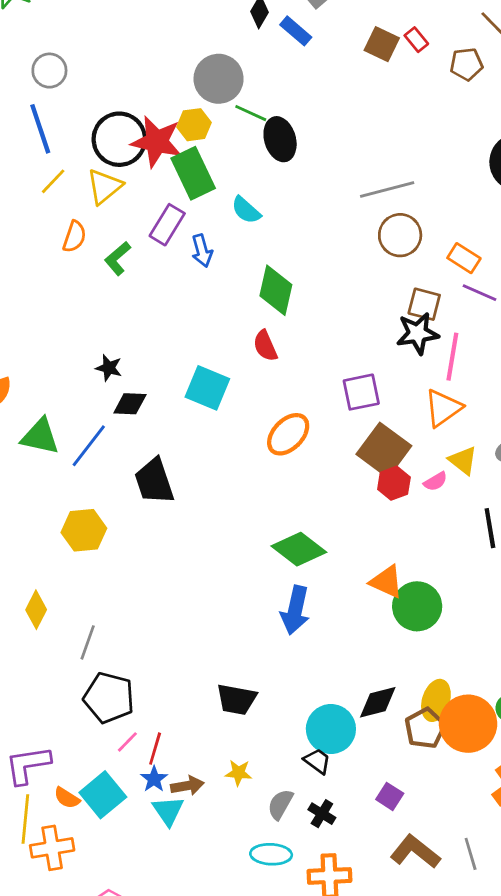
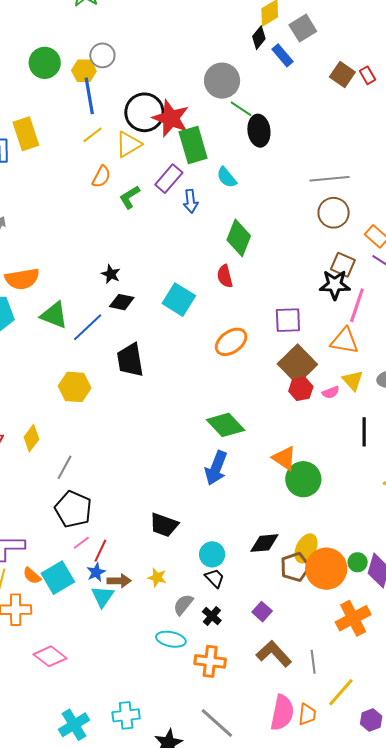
yellow hexagon: (194, 125) -> (84, 71), moved
orange triangle: (443, 408) -> (344, 341), turned 36
cyan circle: (331, 729) -> (212, 554), moved, size x0.7

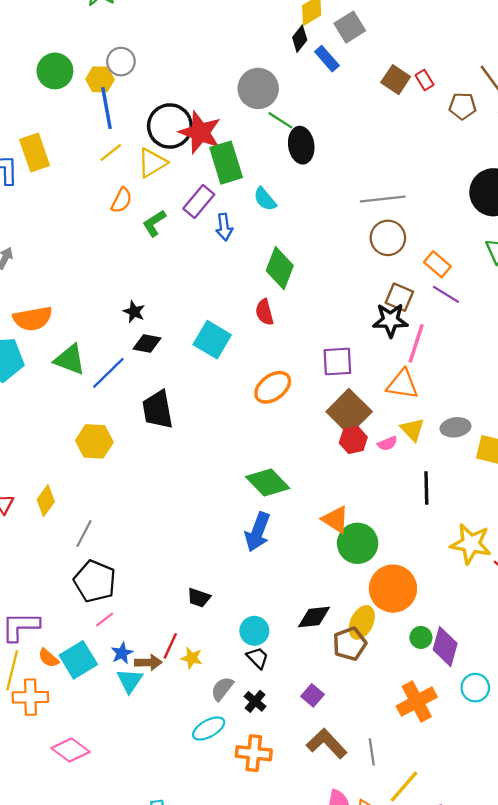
black trapezoid: (164, 525) -> (199, 598), size x0.7
red line: (100, 551) -> (170, 646), moved
orange circle: (326, 569) -> (393, 589), moved
cyan ellipse: (171, 639) -> (209, 728), turned -40

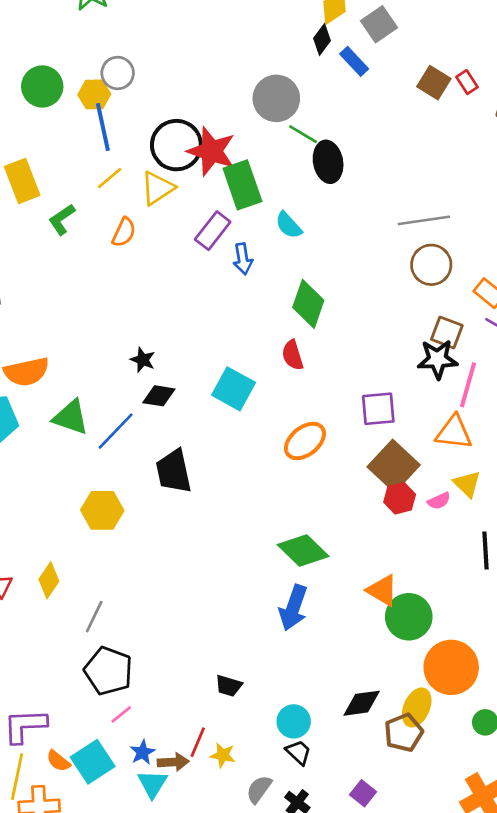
green L-shape: (154, 223) -> (62, 219), moved

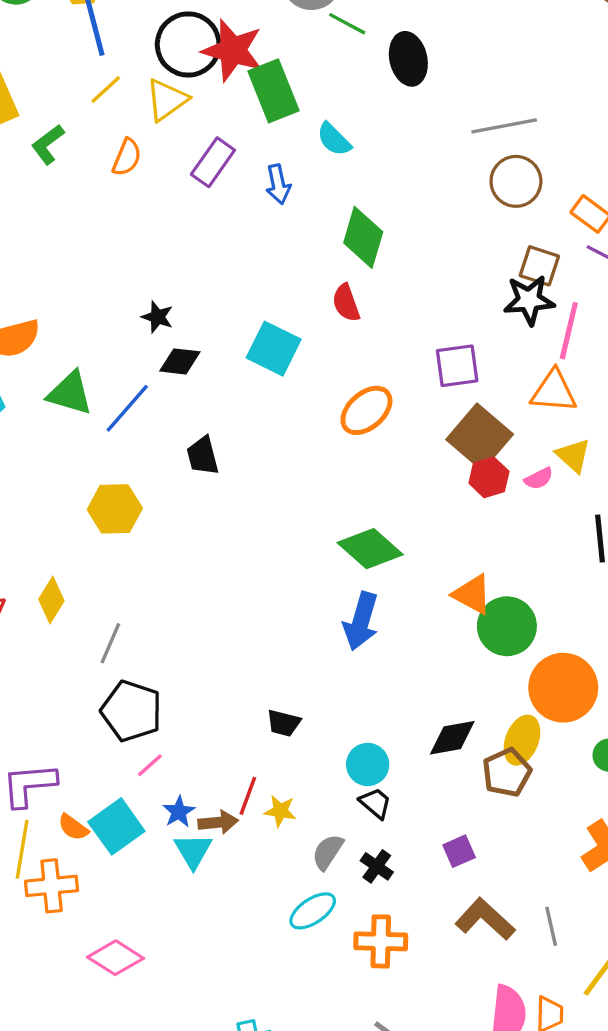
black ellipse: (328, 162) -> (408, 59), moved
purple rectangle: (213, 231) -> (213, 162), moved
black trapezoid: (174, 471) -> (203, 456), size x0.7
purple square: (363, 793) -> (459, 851), turned 30

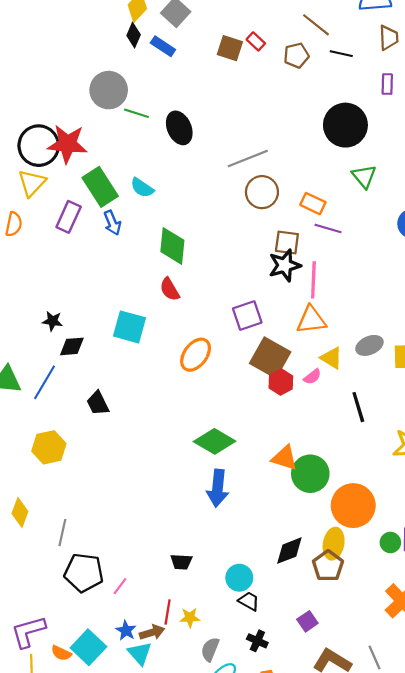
green rectangle: (274, 91) -> (100, 187), moved
pink line: (150, 765) -> (120, 586), moved
gray semicircle: (328, 852) -> (210, 649), moved

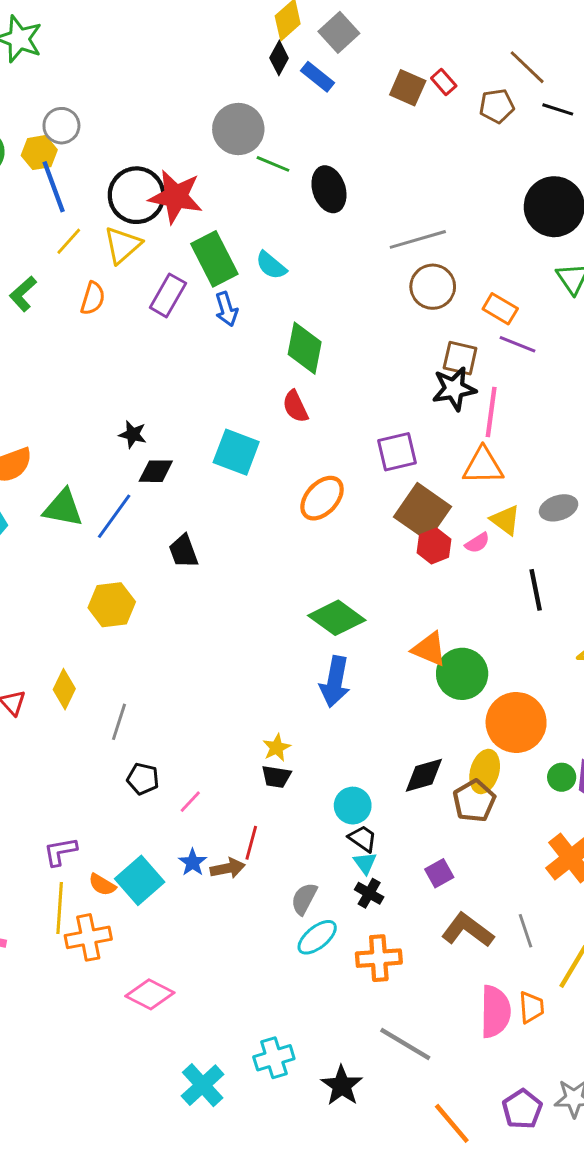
black pentagon: (84, 573) -> (143, 779), size x0.6
yellow star: (190, 618) -> (277, 748), moved, turned -30
purple L-shape: (28, 632) -> (60, 852), size x0.7
cyan triangle: (140, 653) -> (365, 863), moved, size x0.7

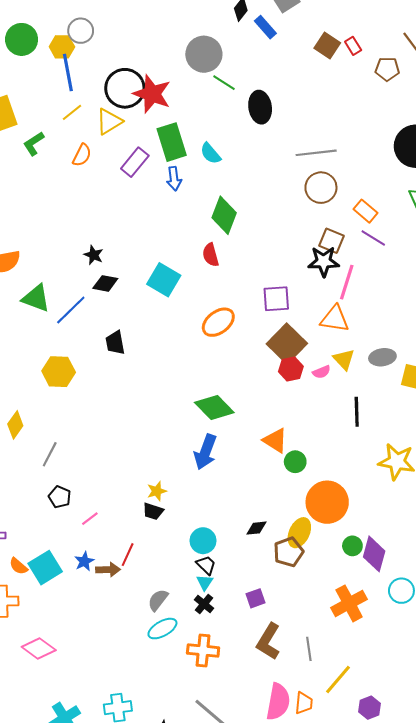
green circle: (462, 674) -> (295, 462), size x0.6
black diamond: (424, 775) -> (256, 528), size x0.7
brown L-shape: (468, 930) -> (268, 641), turned -105

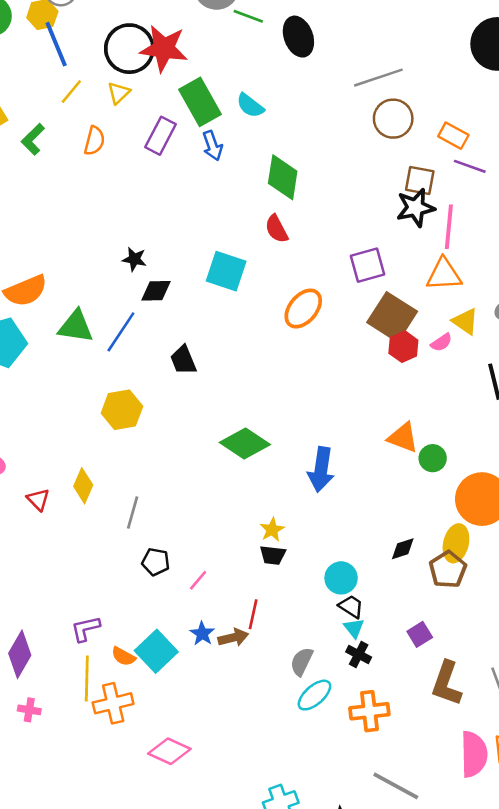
yellow triangle: (109, 121) -> (119, 93), size x0.7
green diamond: (214, 408) -> (245, 444), moved

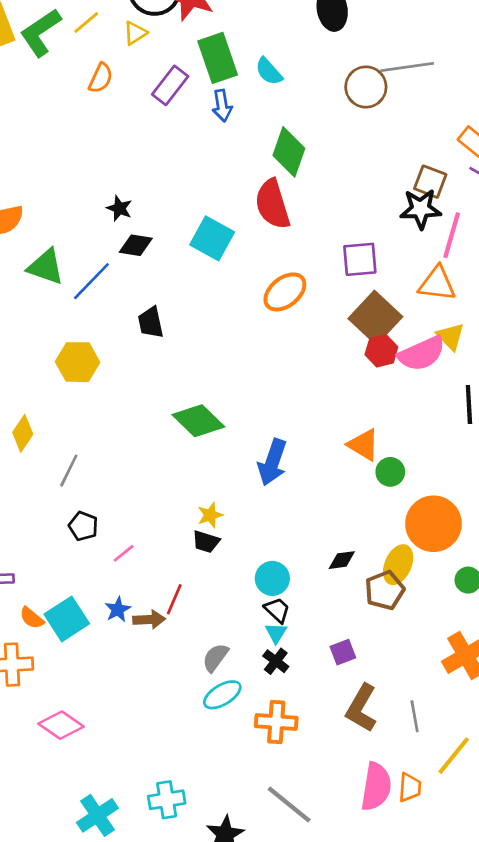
brown circle: (393, 119) -> (366, 87), moved
green L-shape: (33, 139) -> (41, 33), moved, size x1.5
red semicircle: (277, 229) -> (273, 204), size x1.6
pink semicircle: (441, 342) -> (422, 354), size x2.0

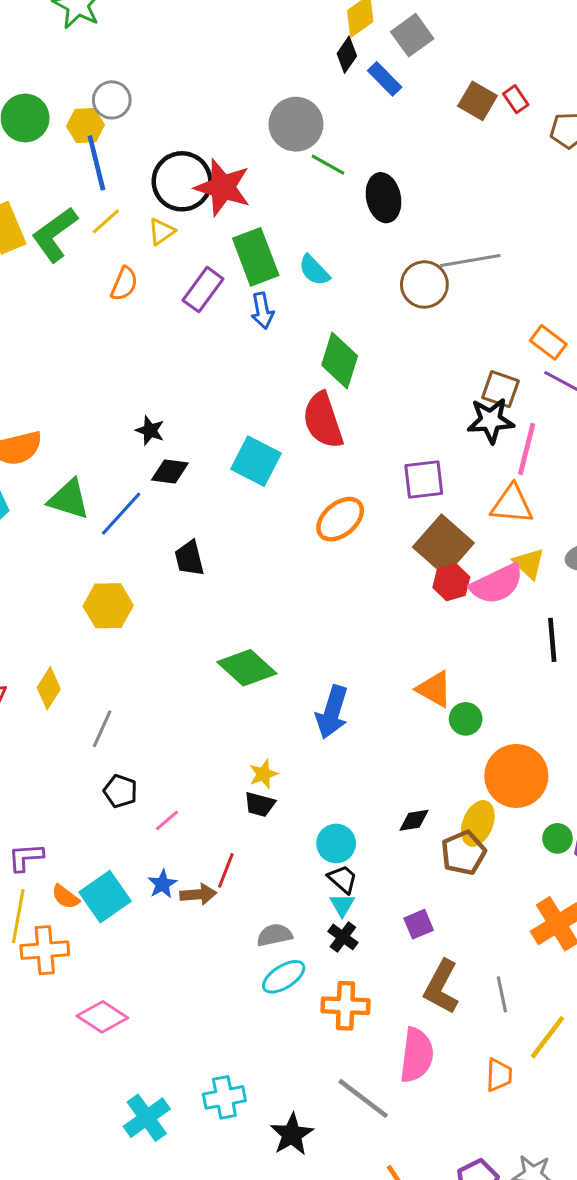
gray semicircle: (215, 658) -> (275, 935), turned 44
pink semicircle: (376, 787) -> (417, 1055), moved

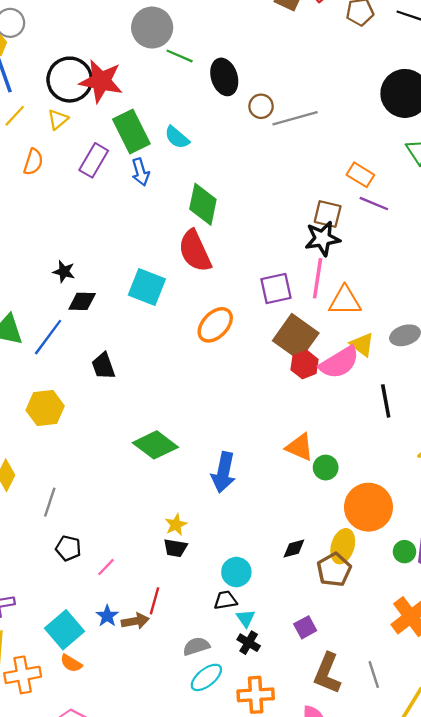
brown circle: (424, 284) -> (261, 106), moved, size x0.7
pink line: (527, 449) -> (318, 278), moved
black trapezoid: (343, 879) -> (225, 600), moved, turned -45
orange semicircle: (65, 897) -> (71, 663), moved

